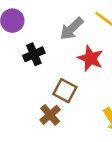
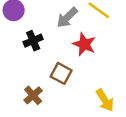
brown cross: (50, 115) -> (33, 95), moved

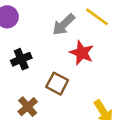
black cross: (33, 41) -> (21, 59), moved

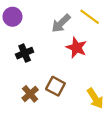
brown square: (57, 84) -> (55, 86), moved

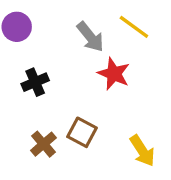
gray arrow: (61, 23) -> (90, 37), turned -85

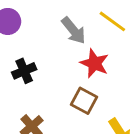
brown square: (82, 132) -> (84, 101), moved

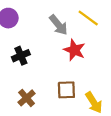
brown square: (84, 101) -> (66, 90), moved, turned -30

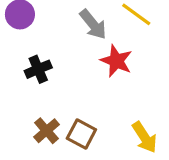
brown square: (66, 90) -> (81, 134), moved, turned 30

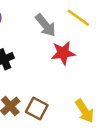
red star: (116, 61) -> (63, 53), turned -30

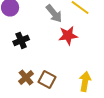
yellow arrow: (85, 111) -> (85, 81), turned -138

